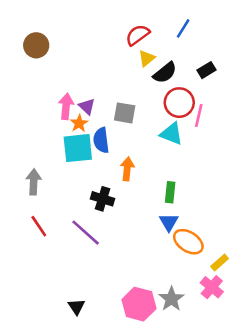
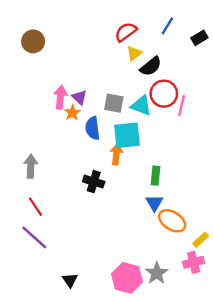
black rectangle: (207, 70) -> (199, 38), moved
cyan triangle: (171, 134) -> (141, 106), moved
cyan square: (78, 148) -> (127, 135), moved
purple line: (86, 233) -> (34, 237), moved
pink cross: (212, 287) -> (194, 262), turned 36

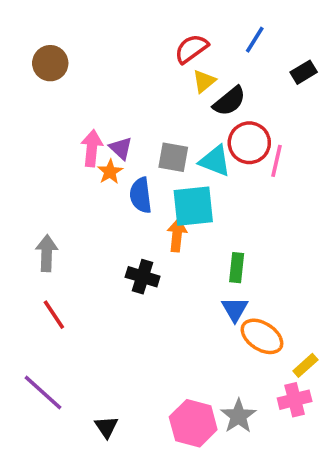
black rectangle: (199, 38) -> (304, 72), moved
purple line: (34, 237) -> (43, 392), moved

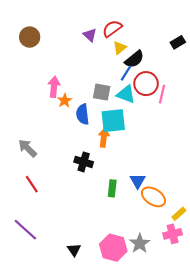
blue line: (255, 40) -> (126, 73), moved
purple triangle: (121, 148) -> (90, 35), moved
gray arrow: (47, 253) -> (28, 148), turned -48
green rectangle: (237, 268) -> (112, 188), moved
black triangle: (106, 427) -> (74, 250), moved

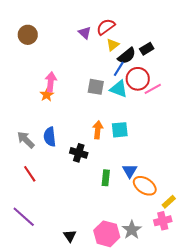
black rectangle: (178, 42) -> (147, 49), moved
pink line: (162, 94) -> (153, 89), turned 48
orange star: (65, 101) -> (47, 95), moved
blue semicircle: (83, 114) -> (50, 137), moved
cyan square: (113, 121) -> (120, 130), moved, size x0.7

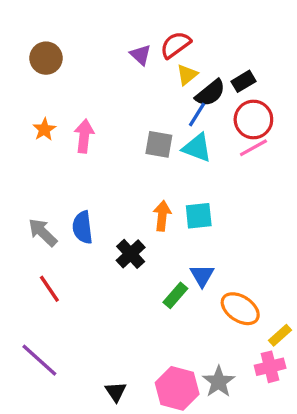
red circle: (138, 79) -> (253, 120), moved
orange star: (47, 95) -> (44, 129), moved
black cross: (79, 153) -> (131, 254), turned 30
blue triangle: (130, 171) -> (202, 276), moved
green rectangle: (106, 178) -> (175, 295), turned 35

